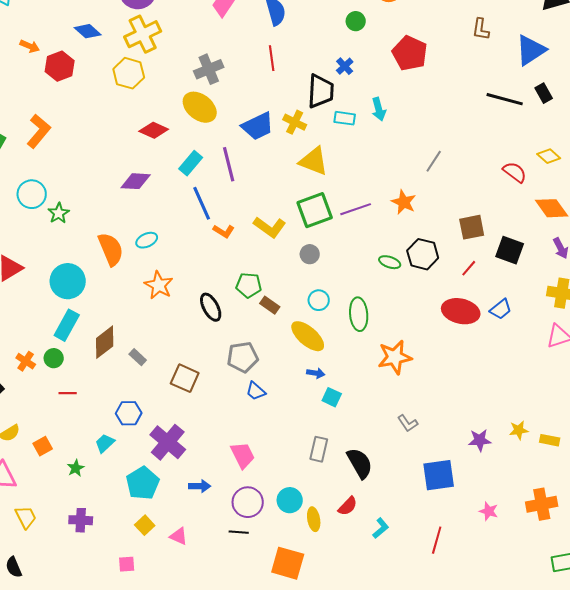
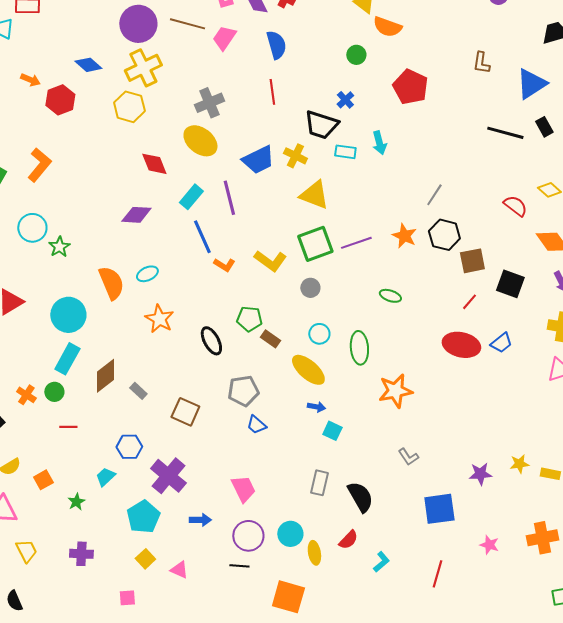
black trapezoid: (321, 91) -> (321, 125), turned 105
red diamond: (154, 130) -> (154, 164), turned 44
black hexagon: (423, 254) -> (444, 235), moved

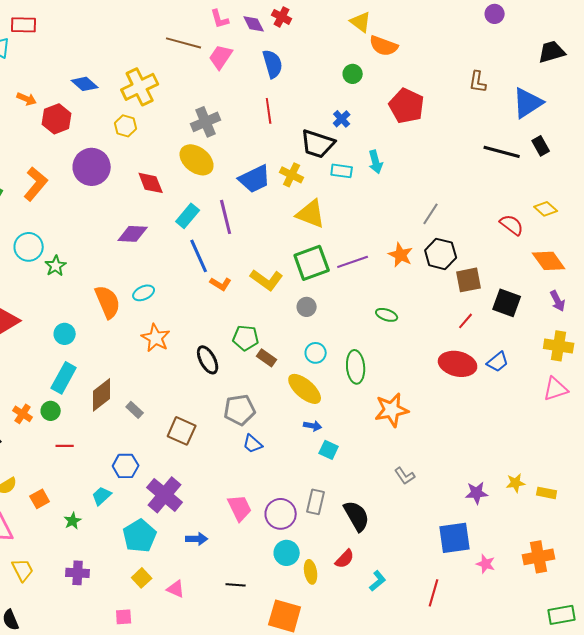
purple circle: (138, 24) -> (92, 167), moved
yellow hexagon: (129, 107) -> (126, 126), size x0.7
cyan circle: (68, 315) -> (65, 334), size x0.6
blue square: (439, 509) -> (455, 538), moved
purple circle: (248, 536) -> (281, 514), moved

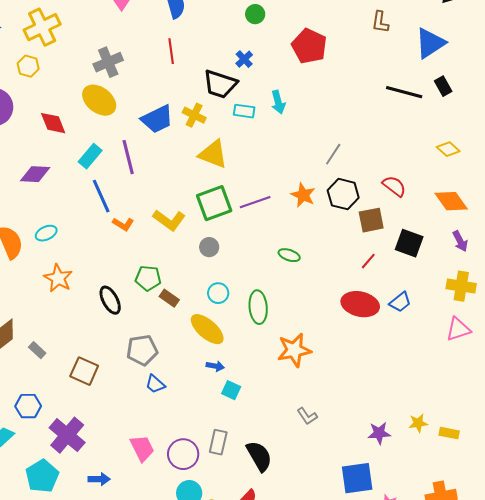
red semicircle: (512, 225) -> (394, 186), moved

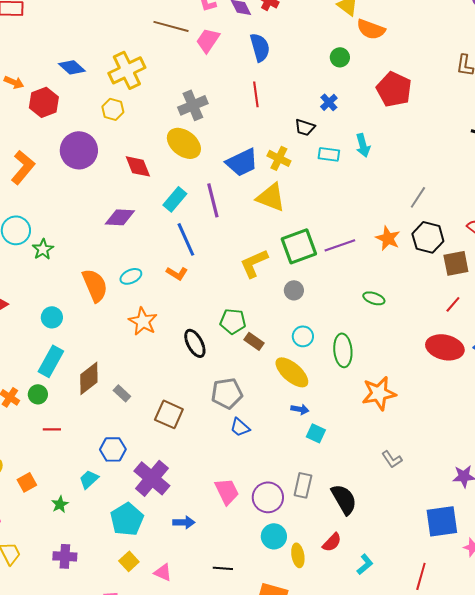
black trapezoid: (220, 84) -> (305, 127), size x0.6
yellow triangle: (213, 154) -> (271, 197), moved
yellow L-shape: (169, 220) -> (254, 263), turned 120
orange L-shape: (123, 224) -> (177, 273), moved

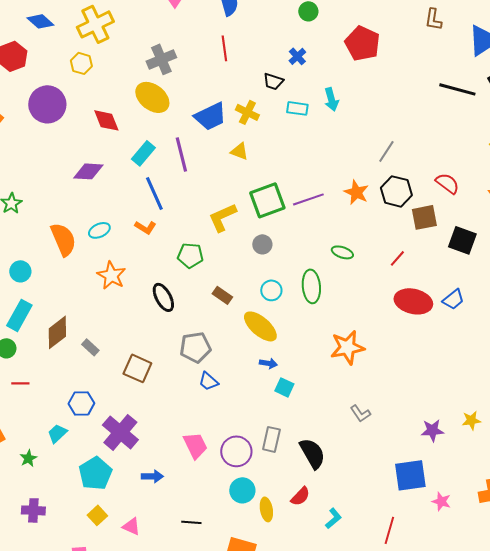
yellow triangle: (271, 197) -> (239, 151), size x0.6
red line: (453, 304) -> (397, 258), moved
green pentagon: (233, 321) -> (190, 255), moved
green ellipse: (343, 350) -> (311, 286), moved

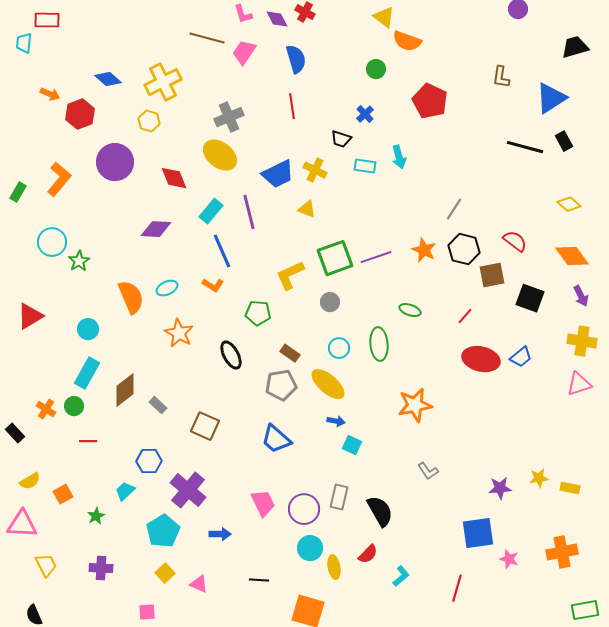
gray pentagon: (195, 347) -> (281, 385), moved
blue trapezoid: (208, 381) -> (276, 439), size x1.5

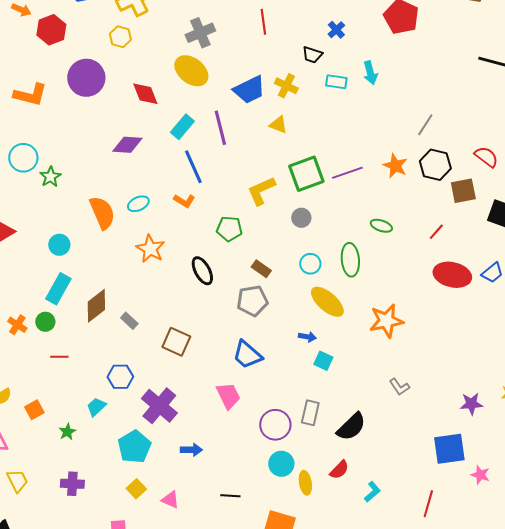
orange L-shape: (59, 179) -> (30, 95), turned 64
yellow ellipse: (328, 384) -> (327, 302), moved
pink trapezoid: (263, 503) -> (228, 396), moved
black semicircle: (380, 511) -> (351, 427), turned 76

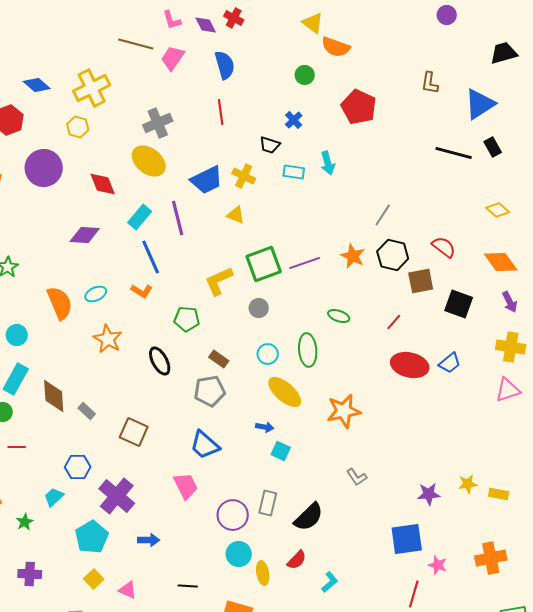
brown diamond: (96, 306) -> (54, 396), turned -56
red line: (428, 504) -> (414, 594), moved

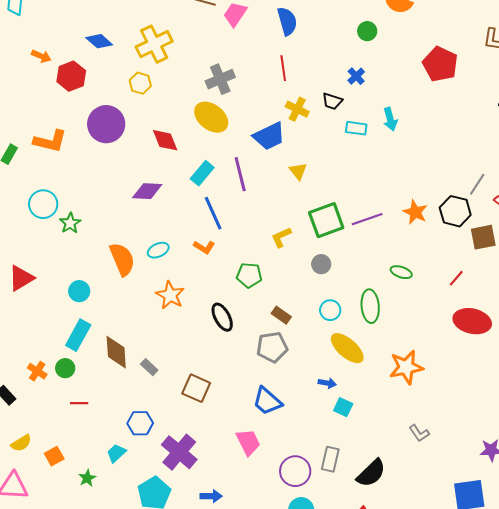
red pentagon: (359, 107) -> (440, 64), moved
yellow cross: (244, 176) -> (297, 109), moved
yellow triangle: (236, 215) -> (298, 171), turned 30
gray line: (383, 215) -> (477, 184), moved
yellow L-shape: (219, 281) -> (281, 237), size x0.7

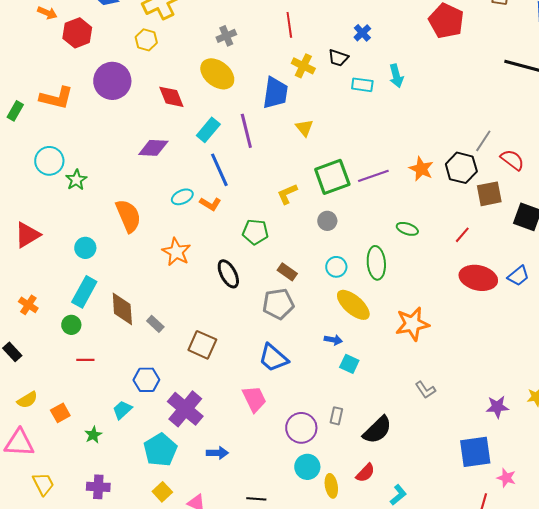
gray cross: (220, 79) -> (226, 36), size x0.7
blue trapezoid: (269, 136) -> (275, 93), turned -56
cyan ellipse: (158, 250) -> (182, 197), moved
orange cross: (37, 371) -> (28, 305), moved
gray rectangle: (330, 459) -> (336, 416), size x0.7

